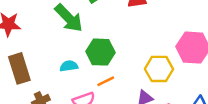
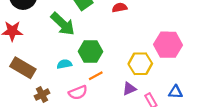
brown rectangle: (19, 68) -> (23, 68), turned -40

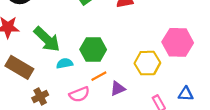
green arrow: (63, 24) -> (47, 39), moved
purple triangle: (129, 89) -> (118, 89), moved

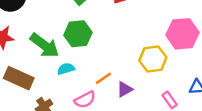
green hexagon: (93, 50) -> (78, 34), moved

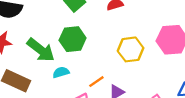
yellow hexagon: (153, 59) -> (131, 49), moved

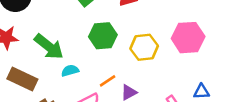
green hexagon: (73, 39) -> (103, 36), moved

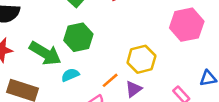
green hexagon: (103, 36) -> (78, 37), moved
yellow hexagon: (144, 47) -> (141, 59), moved

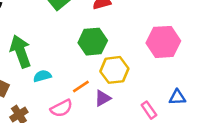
green hexagon: (78, 37) -> (93, 42), moved
green arrow: (45, 53) -> (21, 51), turned -148

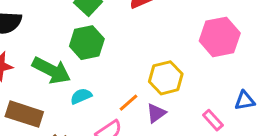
green hexagon: (93, 42) -> (87, 43), moved
green arrow: (21, 51) -> (51, 70), turned 144

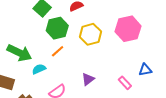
green hexagon: (87, 43) -> (57, 28), moved
yellow hexagon: (166, 78) -> (90, 34), moved
orange line: (128, 103) -> (58, 51), moved

